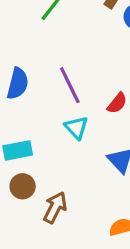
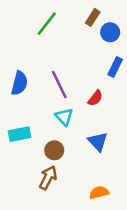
brown circle: (23, 186) -> (54, 150), moved

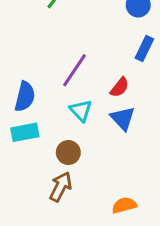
blue semicircle: (19, 83) -> (25, 97), moved
purple line: (59, 84) -> (75, 70), turned 60
blue triangle: (98, 142) -> (123, 118), moved

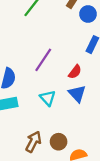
cyan triangle: (81, 111) -> (48, 98), moved
brown circle: (68, 153) -> (59, 142), moved

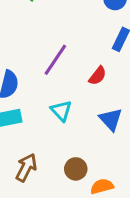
blue triangle: (77, 94) -> (111, 119), moved
brown arrow: (33, 142) -> (26, 167), moved

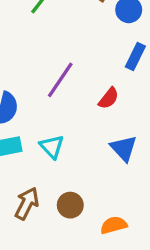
cyan triangle: (61, 111) -> (52, 147), moved
brown circle: (76, 169) -> (70, 205), moved

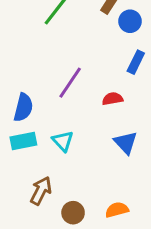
red semicircle: (109, 98) -> (112, 99), turned -138
brown circle: (70, 205) -> (73, 213), moved

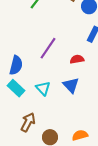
cyan rectangle: (23, 141) -> (16, 88), turned 54
blue triangle: (126, 143) -> (71, 85), moved

